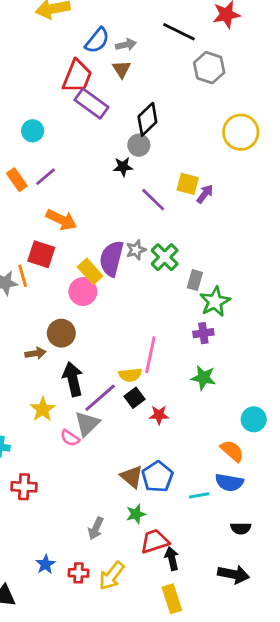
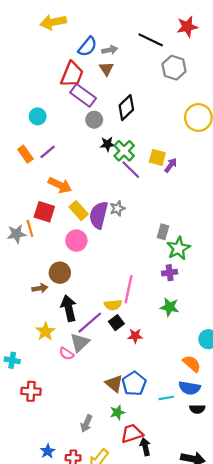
gray circle: (139, 145) -> (94, 120), moved
green cross: (165, 257) -> (124, 151), moved
yellow rectangle: (90, 271) -> (79, 211), moved
black semicircle: (241, 528) -> (197, 409), moved

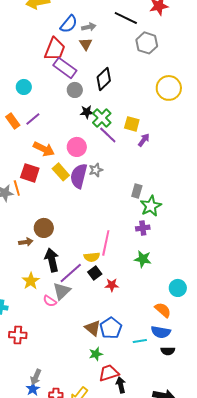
purple arrow: (171, 165) -> (144, 140), moved
pink circle: (76, 241) -> (77, 147), moved
gray arrow: (86, 423) -> (36, 377), moved

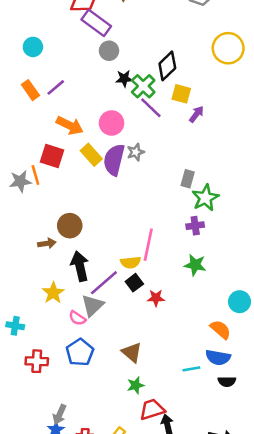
black diamond: (104, 79) -> (167, 66), moved
cyan circle: (24, 87) -> (33, 47), moved
blue pentagon: (111, 328) -> (80, 352), moved

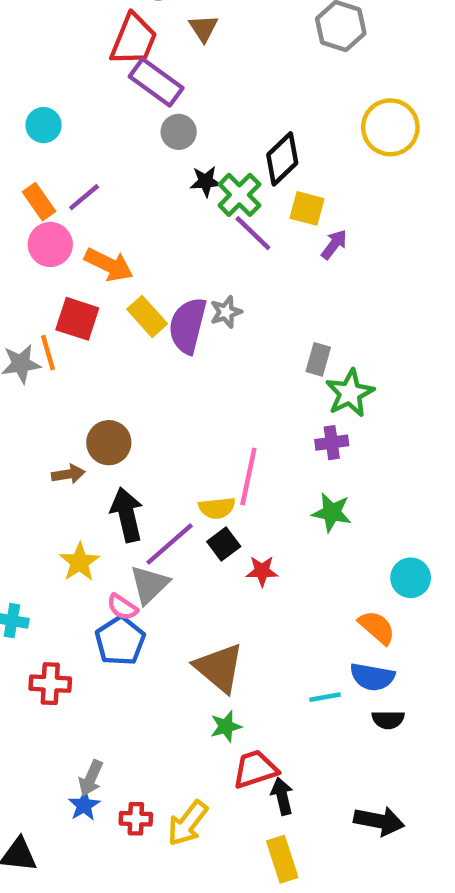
pink circle: (112, 123) -> (50, 244), moved
blue pentagon: (80, 352) -> (120, 641), moved
brown triangle: (132, 352) -> (219, 668), size x1.4

